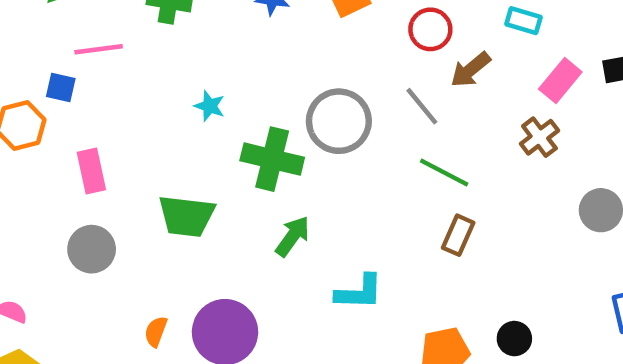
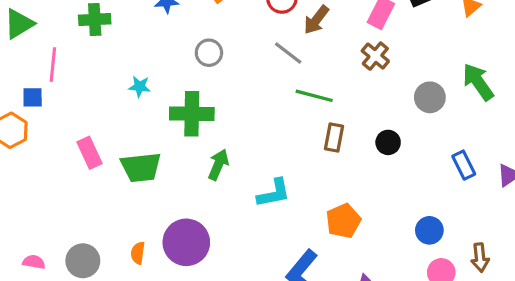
pink line: (99, 49) -> (53, 65), turned -64
gray circle: (339, 121) -> (209, 53), moved, size x0.6
pink rectangle: (91, 171) -> (89, 153), moved
gray circle: (92, 249) -> (83, 261), moved
black circle: (514, 339) -> (388, 142), moved

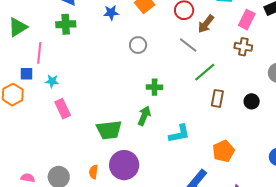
brown cross: (375, 56) -> (243, 47), turned -30
cyan star: (140, 87) -> (52, 81), moved
green line: (314, 96) -> (205, 72), turned -55
green cross: (192, 114) -> (155, 87), moved, size x0.6
green trapezoid: (141, 167) -> (109, 130), moved

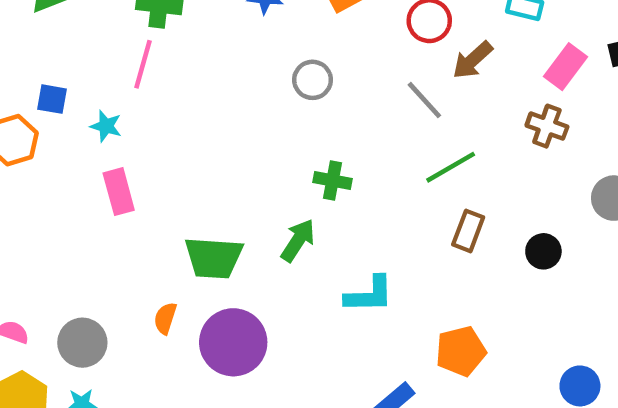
pink line: (39, 53) -> (143, 64), moved
orange semicircle: (93, 172) -> (165, 318), moved

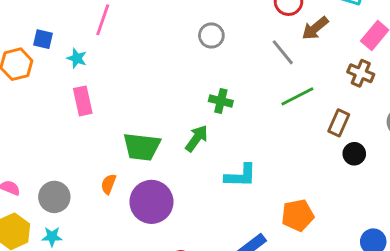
brown rectangle: (468, 231) -> (339, 123), moved

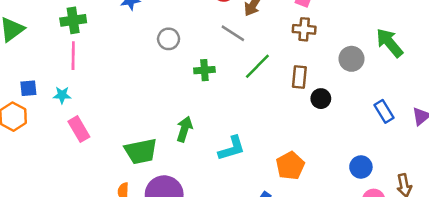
green cross: (221, 101) -> (204, 70), moved

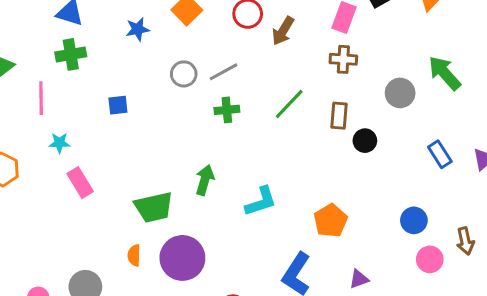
gray line: (233, 33) -> (224, 72), moved, turned -60
pink line: (73, 56) -> (41, 98), moved
blue square: (28, 88) -> (118, 105), moved

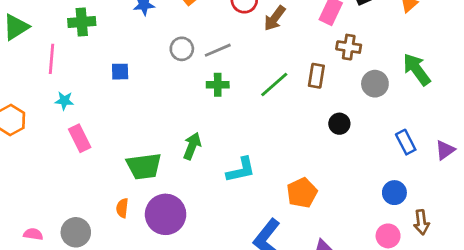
brown cross: (343, 59) -> (349, 47), moved
brown rectangle: (339, 116) -> (316, 76), moved
blue circle: (414, 220) -> (394, 193), moved

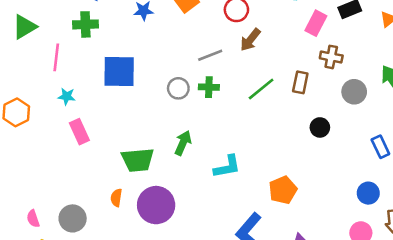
brown arrow: (275, 18) -> (250, 40), moved
gray circle: (182, 49) -> (178, 88), moved
blue square: (120, 72) -> (119, 72), size x2.0
pink semicircle: (33, 234) -> (33, 219), turned -120

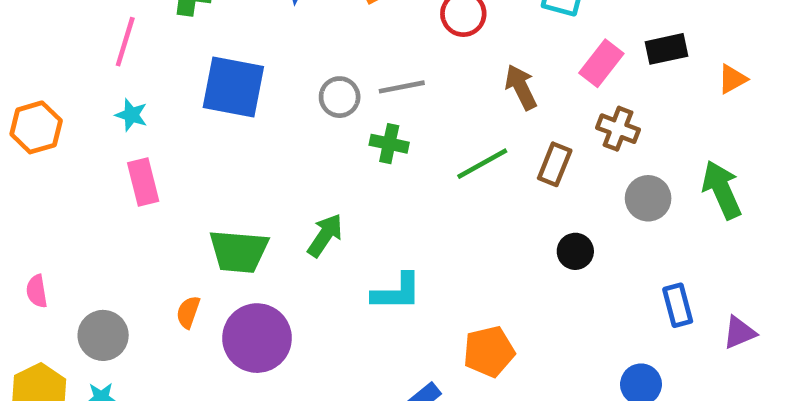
brown arrow: (250, 40) -> (521, 87), moved, turned 105
gray circle: (178, 88) -> (340, 97), moved
pink semicircle: (33, 219) -> (37, 291), moved

